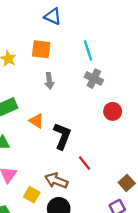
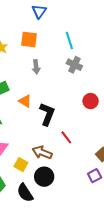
blue triangle: (53, 16) -> (39, 11), turned 42
red circle: (113, 111) -> (91, 101), moved

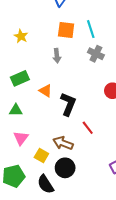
orange square: (29, 40) -> (66, 30), moved

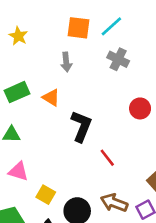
cyan line: (91, 29) -> (111, 26), turned 66
orange triangle: (46, 91) -> (51, 98), moved
pink triangle: (21, 138) -> (18, 171), turned -49
brown arrow: (63, 143) -> (114, 203), moved

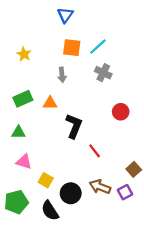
orange triangle: (51, 98) -> (50, 103), turned -32

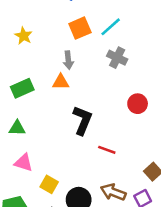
orange square: (72, 48) -> (80, 28), turned -30
orange triangle: (50, 103) -> (61, 82), moved
red line: (95, 151) -> (107, 150), turned -32

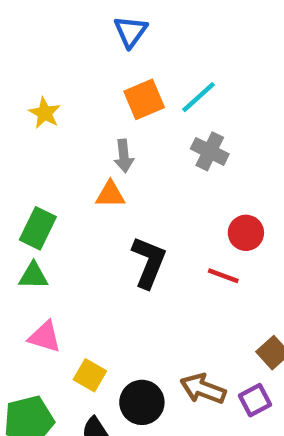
green rectangle: (22, 88) -> (38, 228), moved, turned -40
red line: (107, 150) -> (223, 276), moved

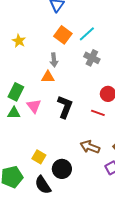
orange square: (144, 99) -> (63, 35), turned -30
pink triangle: (45, 337) -> (34, 106), moved, turned 35
brown arrow: (203, 389) -> (90, 147), moved

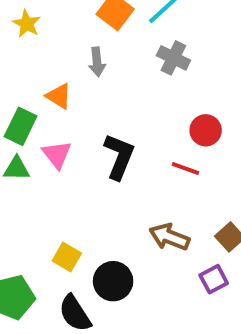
orange triangle: (48, 77) -> (59, 96), moved, turned 32

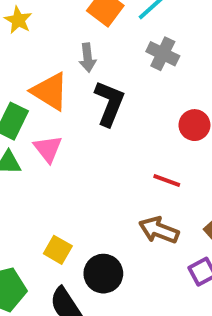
orange triangle: (59, 96) -> (50, 91), size x1.5
black L-shape: (119, 156) -> (109, 103), moved
red line: (185, 169) -> (167, 181), moved

